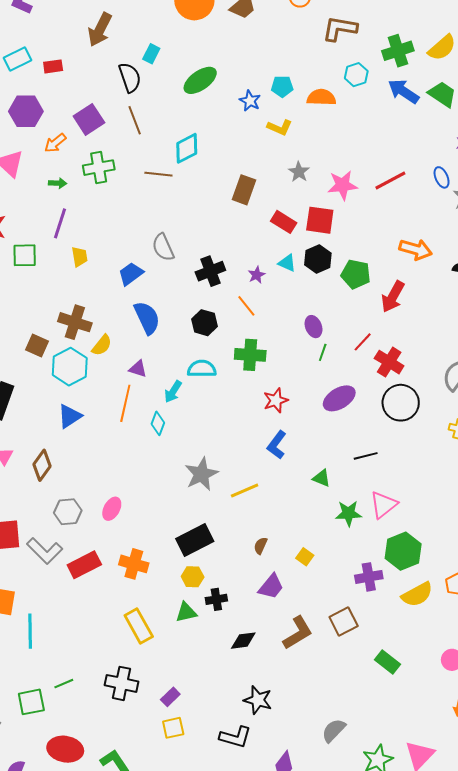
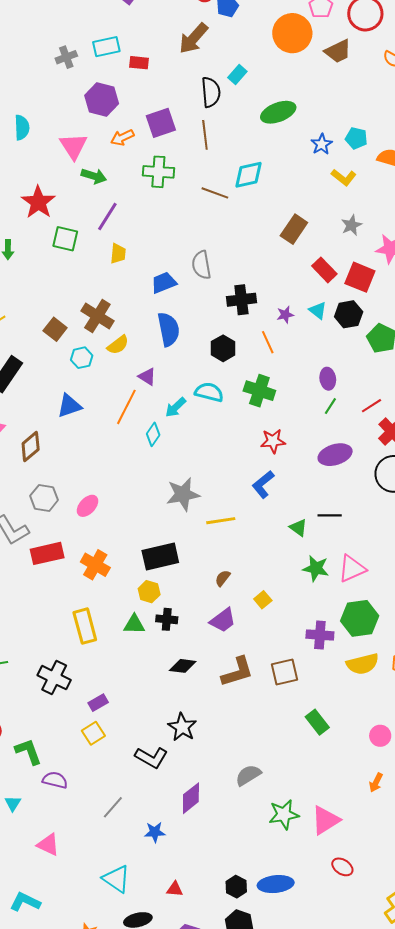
green arrow: (58, 183) -> (94, 176), moved, size x1.4
cyan hexagon: (70, 367) -> (82, 358), size x0.6
black line: (366, 456) -> (330, 515), moved
yellow square: (173, 728) -> (93, 733), turned -35

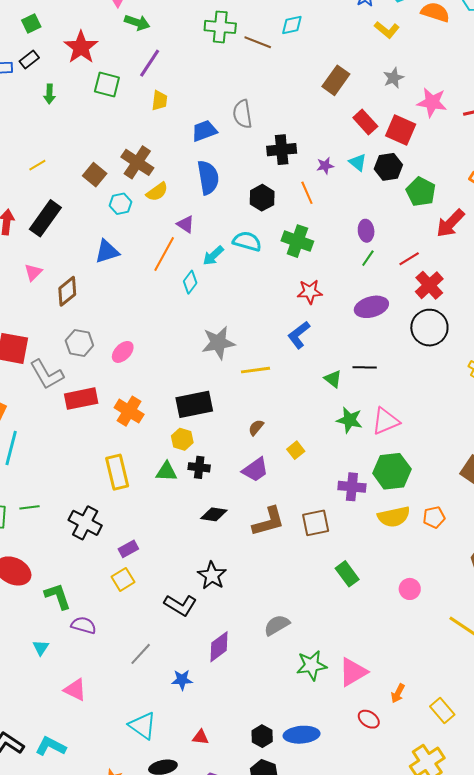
green cross: (158, 172) -> (220, 27), moved
cyan diamond: (249, 175) -> (292, 25), size x0.7
orange arrow: (376, 783) -> (398, 693), moved

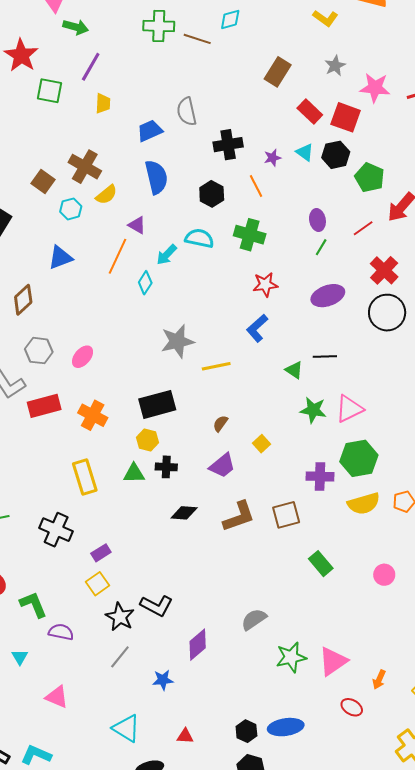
red line: (409, 259) -> (363, 228), moved
black star: (212, 575) -> (120, 617), moved

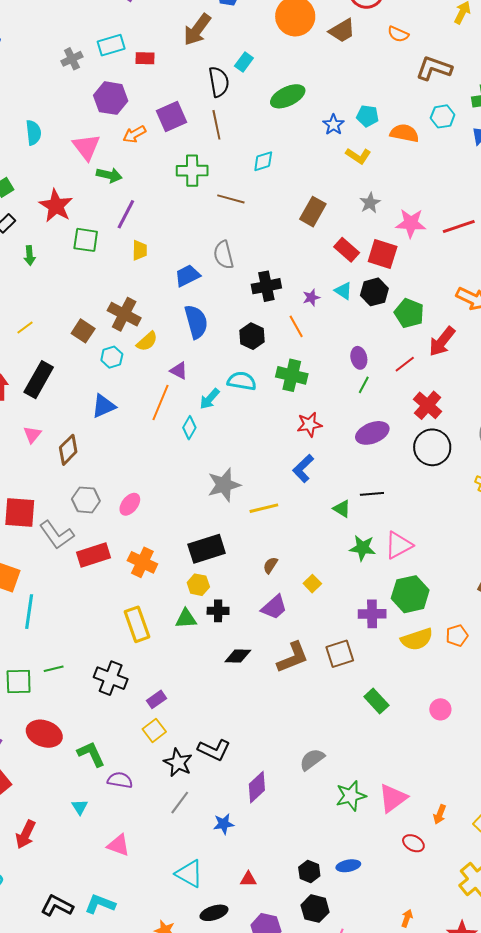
brown line: (197, 39) -> (231, 199), moved
blue ellipse: (286, 727) -> (348, 866), size x0.7

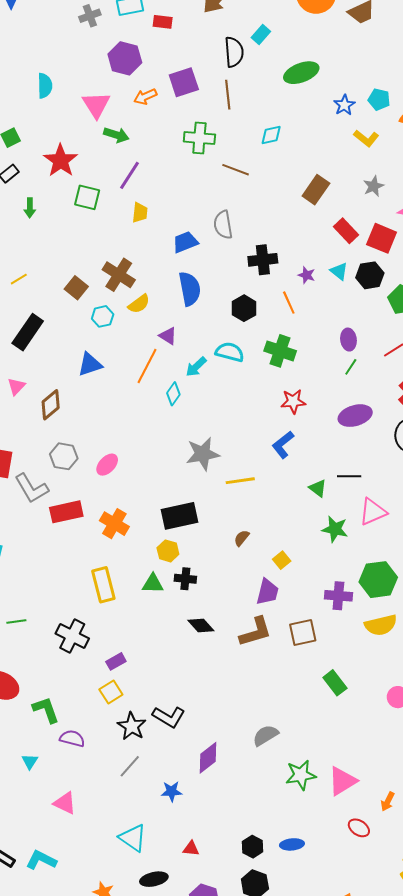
purple star: (311, 298) -> (307, 275), turned 30
pink triangle: (399, 545) -> (373, 512), moved
purple trapezoid: (274, 607) -> (267, 592), moved, turned -40
black diamond: (238, 656) -> (201, 625), turned 40

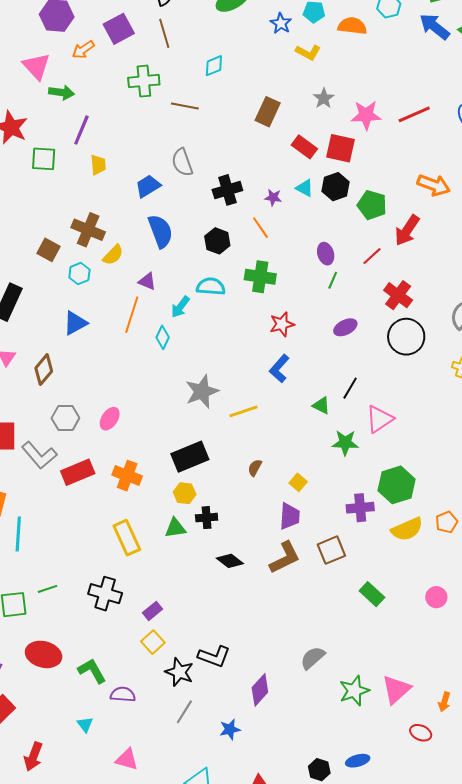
purple ellipse: (355, 416) -> (345, 327), size x0.7
black line: (349, 476) -> (350, 388), turned -50

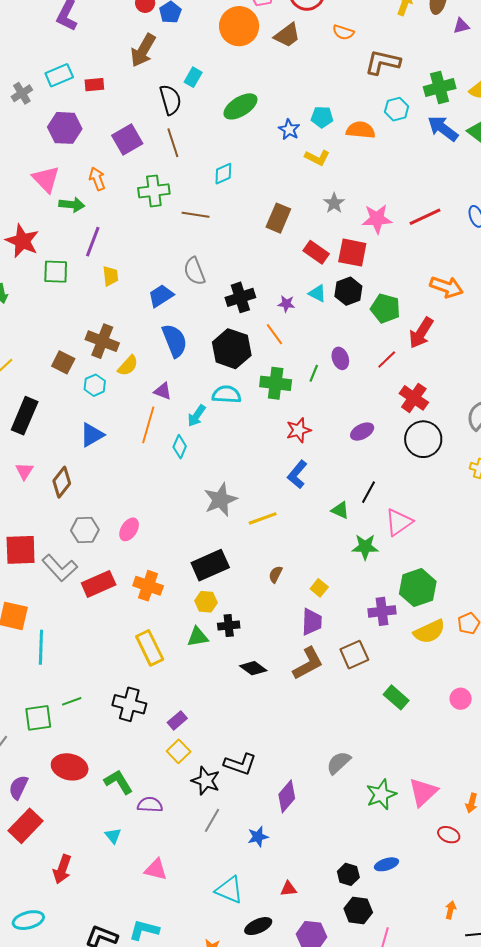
orange arrow: (83, 50) -> (97, 179), moved, turned 105
black hexagon: (217, 241) -> (232, 349), size x1.5
green line: (333, 280) -> (314, 373), moved

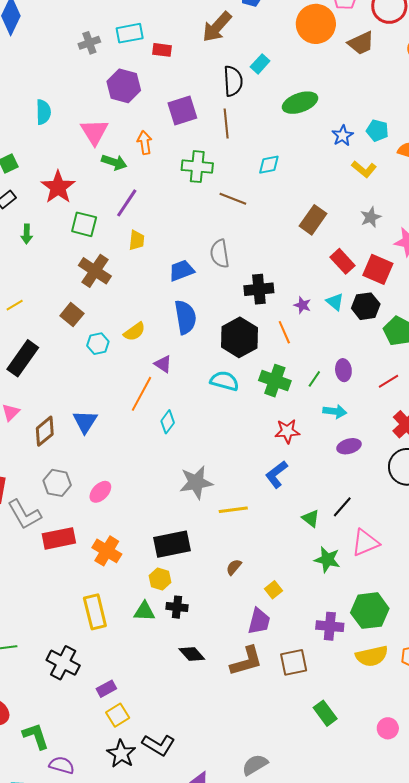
brown cross: (102, 341) -> (95, 271), moved
cyan arrow: (197, 416) -> (335, 411), moved, turned -130
blue triangle: (92, 435) -> (85, 422), moved, turned -40
yellow square: (179, 751) -> (118, 715), moved

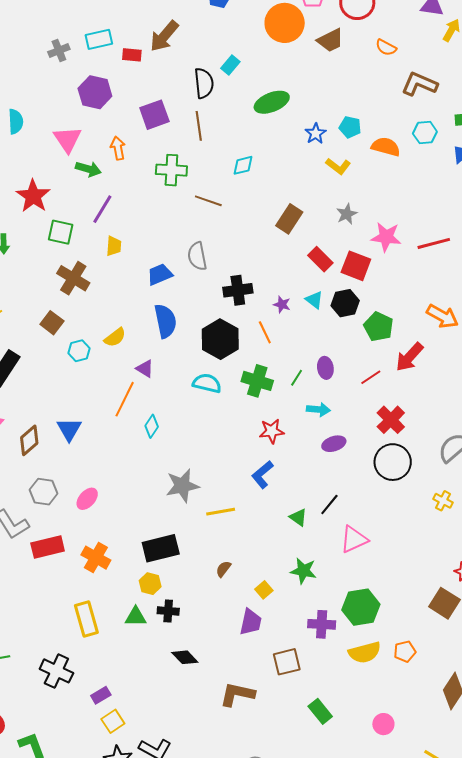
brown arrow: (217, 27) -> (164, 36), moved
green star: (327, 560) -> (303, 571), moved
brown L-shape: (246, 661) -> (237, 694), moved, turned -150

